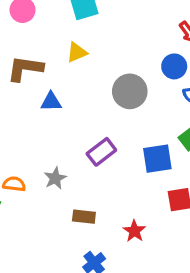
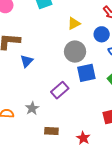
yellow triangle: (77, 52) -> (74, 23), moved
blue triangle: (51, 102) -> (27, 61), turned -40
blue square: (157, 159) -> (86, 73), moved

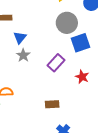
gray star: (32, 108) -> (23, 55), moved
red star: (83, 138) -> (82, 77), moved

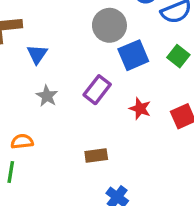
gray star: (23, 55) -> (47, 96), moved

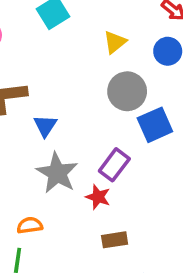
gray star: (47, 96) -> (57, 173), size x1.6
red star: (140, 109) -> (98, 197), moved

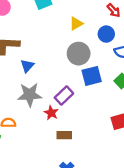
gray star: (57, 173) -> (30, 95), turned 30
brown rectangle: (115, 240) -> (64, 135), moved

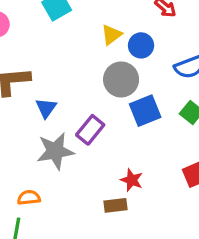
blue circle: (106, 34) -> (141, 45), moved
purple rectangle: (64, 95) -> (90, 130), moved
red star: (51, 113) -> (132, 180), moved

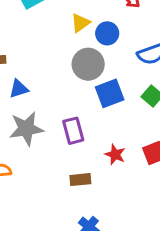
blue triangle: (46, 108) -> (19, 89), turned 36
purple rectangle: (90, 130) -> (73, 131), moved, turned -55
red star: (132, 180) -> (115, 154), moved

